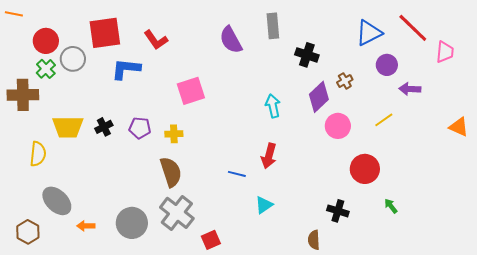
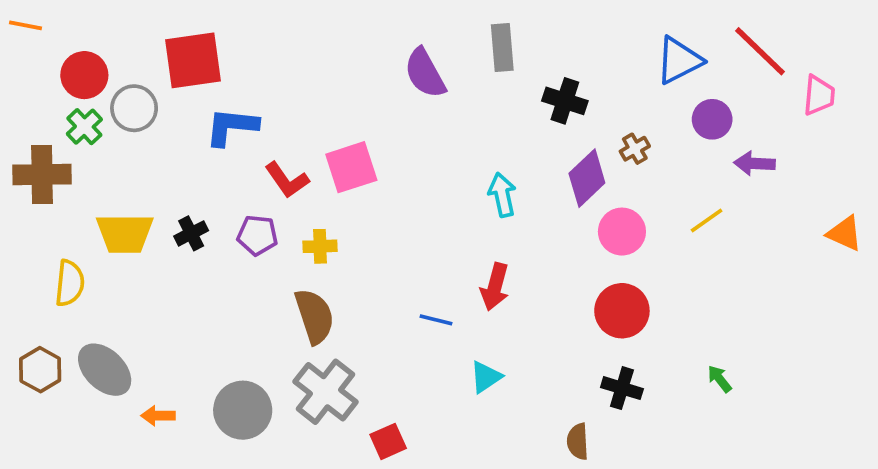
red L-shape: (156, 40) -> (287, 180), moved
red circle: (365, 169) -> (622, 311), moved
brown hexagon: (28, 232) -> (40, 370), moved

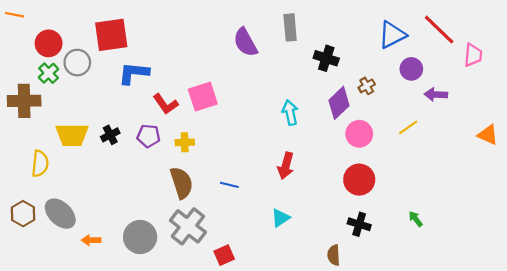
blue line: (436, 320) -> (229, 185), moved

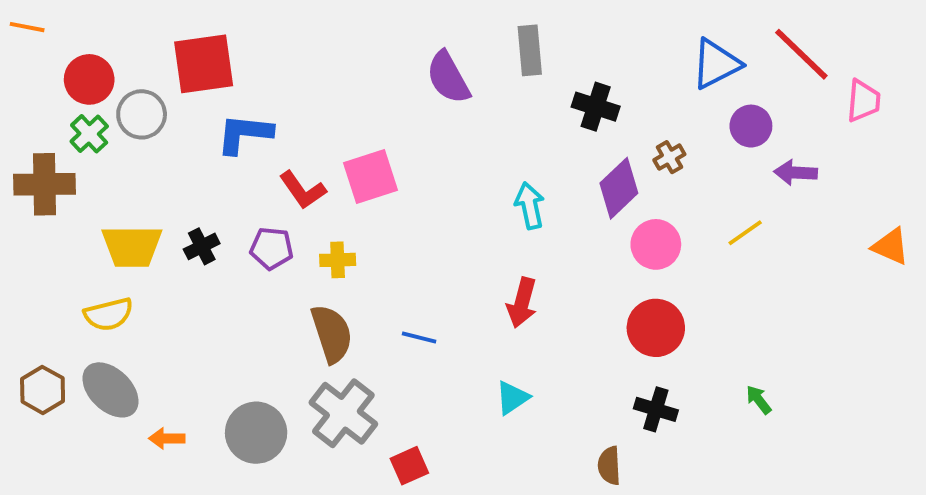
yellow semicircle: (40, 164) -> (109, 314), moved, turned 70

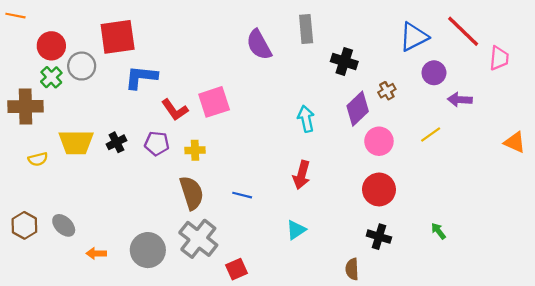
yellow semicircle: (109, 314) -> (38, 159), moved, size x0.7
gray ellipse: (110, 390) -> (64, 225), size x0.7

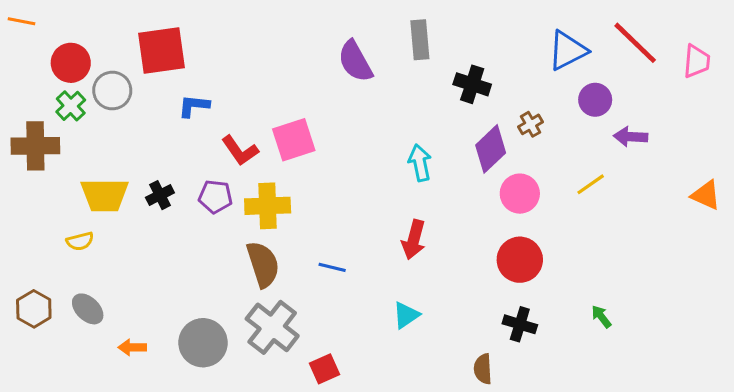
pink trapezoid: (499, 58) -> (697, 61), moved
blue L-shape: (141, 77) -> (194, 106), size x0.7
yellow cross: (195, 150) -> (268, 206), size x1.6
yellow semicircle: (38, 159) -> (80, 241), moved

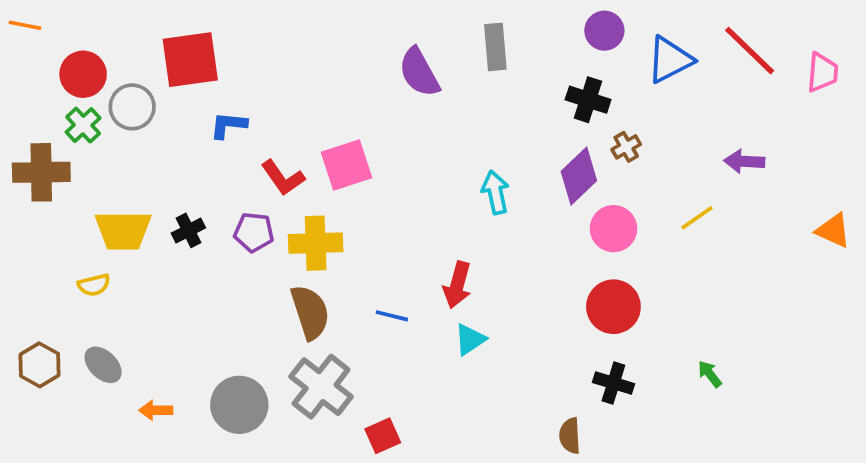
black cross: (472, 84) -> (588, 100), moved
purple circle: (595, 100) -> (604, 31), moved
red arrow: (414, 240) -> (457, 285), moved
cyan triangle: (406, 315) -> (470, 339), moved

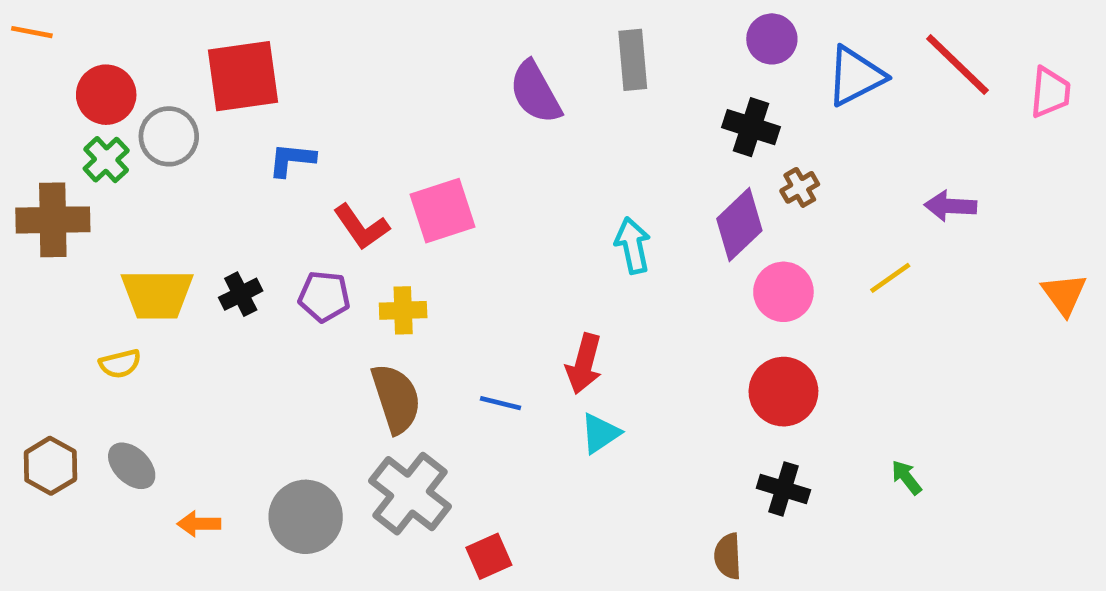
orange triangle: (833, 230) -> (1064, 294), turned 30
yellow cross: (316, 243) -> (403, 310), size x0.7

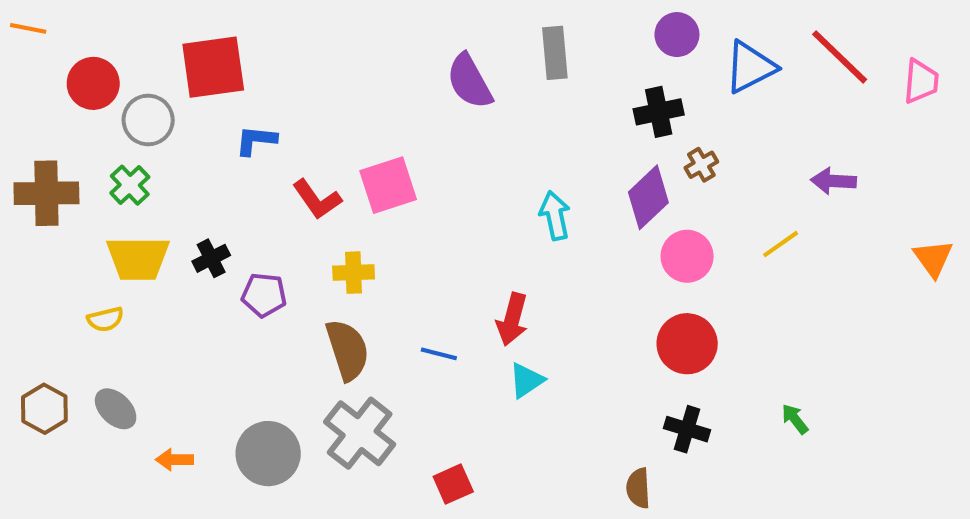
black cross: (751, 127) -> (659, 112), turned -30
green cross: (106, 160) -> (130, 185), moved
purple pentagon: (324, 296) -> (264, 295), moved
red square: (489, 556) -> (453, 484), moved

